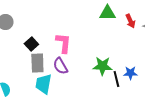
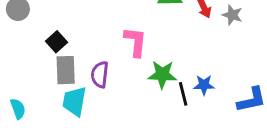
pink L-shape: (63, 43) -> (135, 42), moved
purple semicircle: (60, 66) -> (100, 75), turned 36

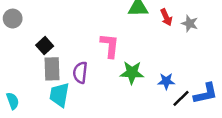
black line: (183, 94) -> (181, 98), moved, turned 60

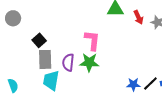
green star: (132, 73) -> (89, 62), moved
blue star: (166, 81) -> (133, 84), moved

